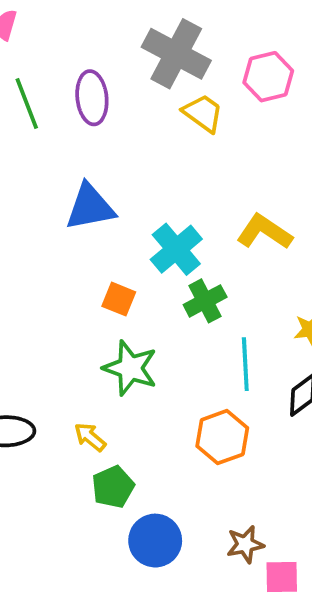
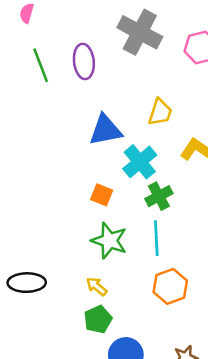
yellow trapezoid: (203, 113) -> (160, 112), moved, turned 72
blue triangle: (90, 207) -> (105, 130), moved
cyan line: (245, 364) -> (156, 238), moved
yellow arrow: (90, 437) -> (97, 286), moved

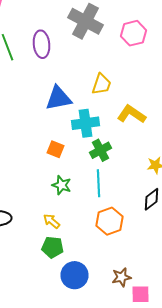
cyan cross: (140, 162) -> (86, 123), turned 32
green star: (109, 241) -> (62, 185), size x0.7
green pentagon: (98, 319) -> (52, 247), turned 30

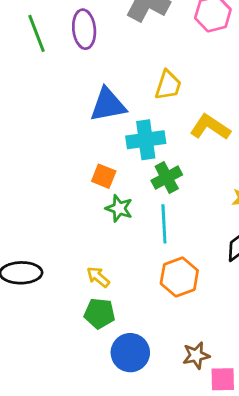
green star: (62, 185) -> (119, 208), moved

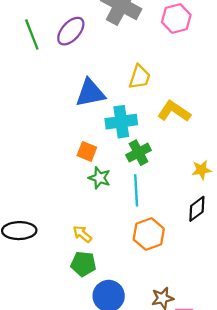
purple ellipse: (84, 29) -> (71, 31), turned 48

